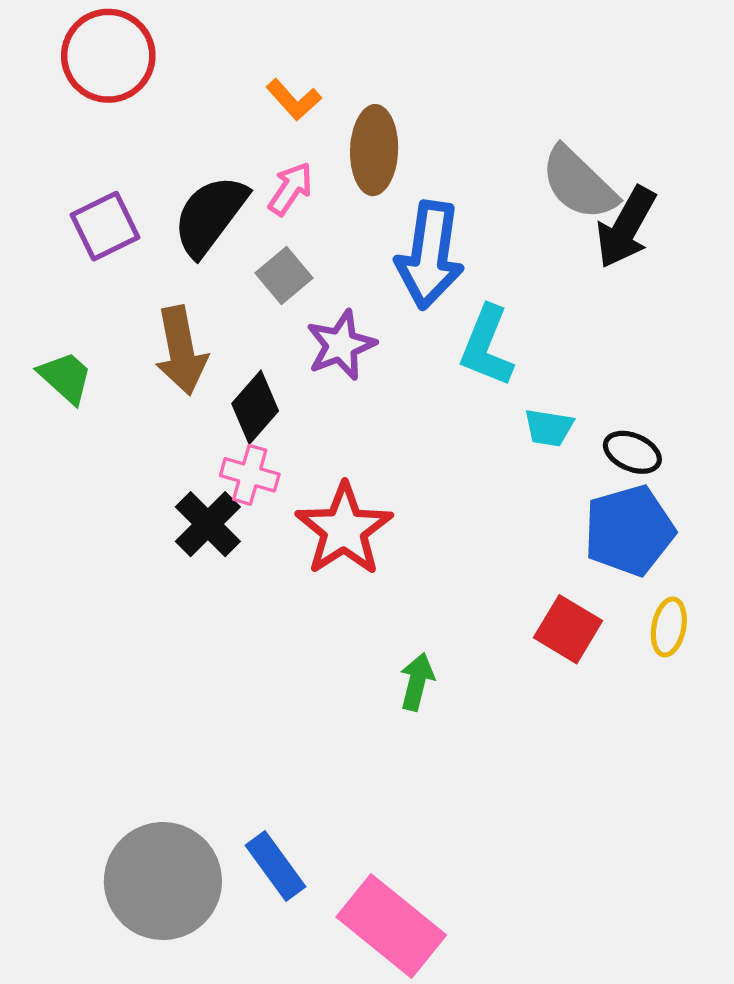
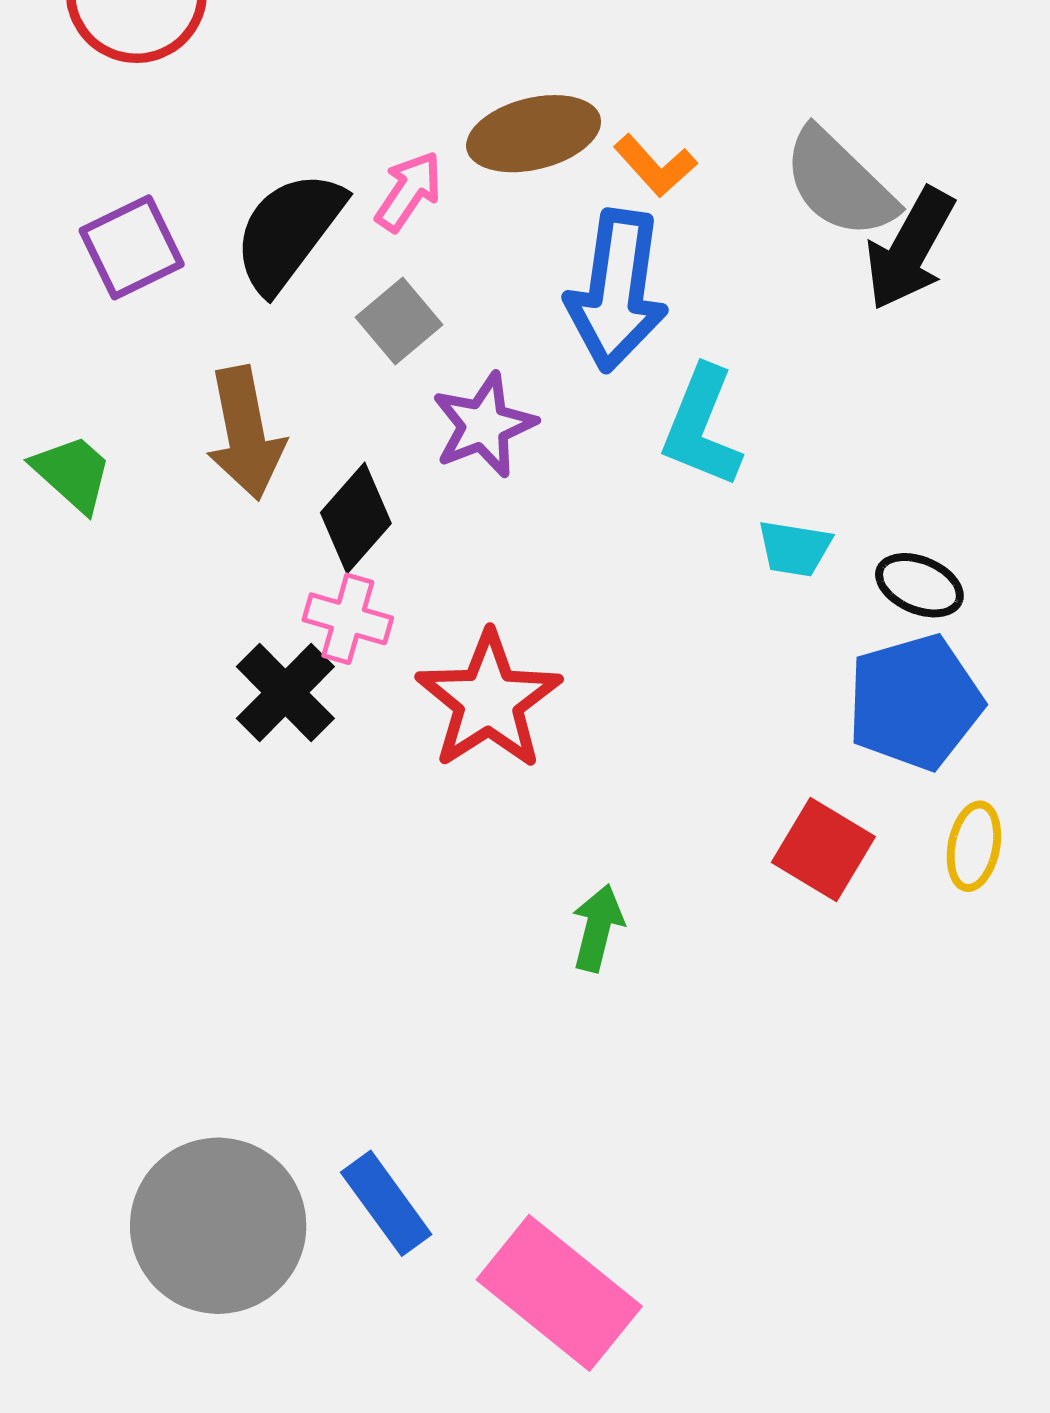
orange L-shape: (294, 100) -> (655, 166), moved
brown ellipse: (374, 150) -> (534, 134), turned 74

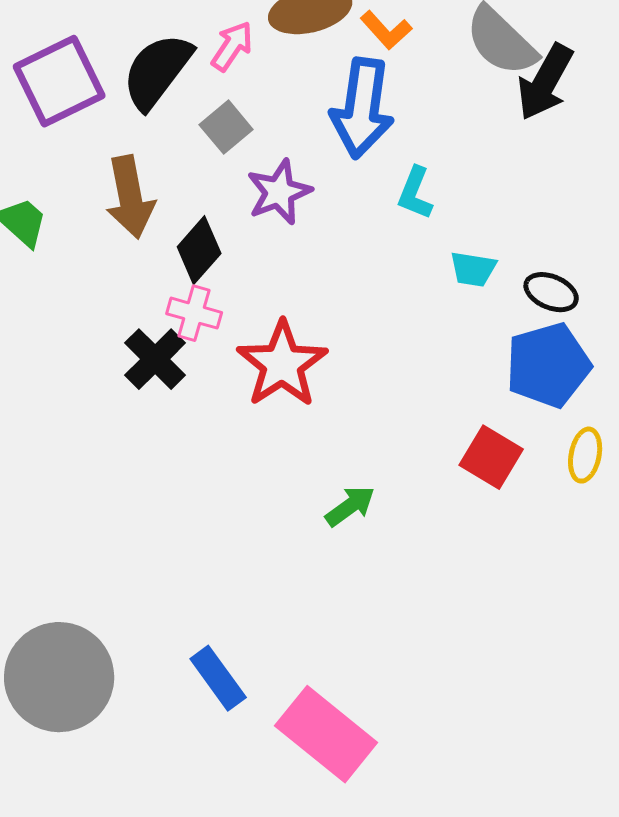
purple square: (132, 247) -> (59, 81), size x1.4
cyan L-shape: (702, 427) -> (415, 193), size x0.7
green arrow: (598, 928) -> (350, 506), turned 40
gray circle: (218, 1226) -> (59, 677), moved

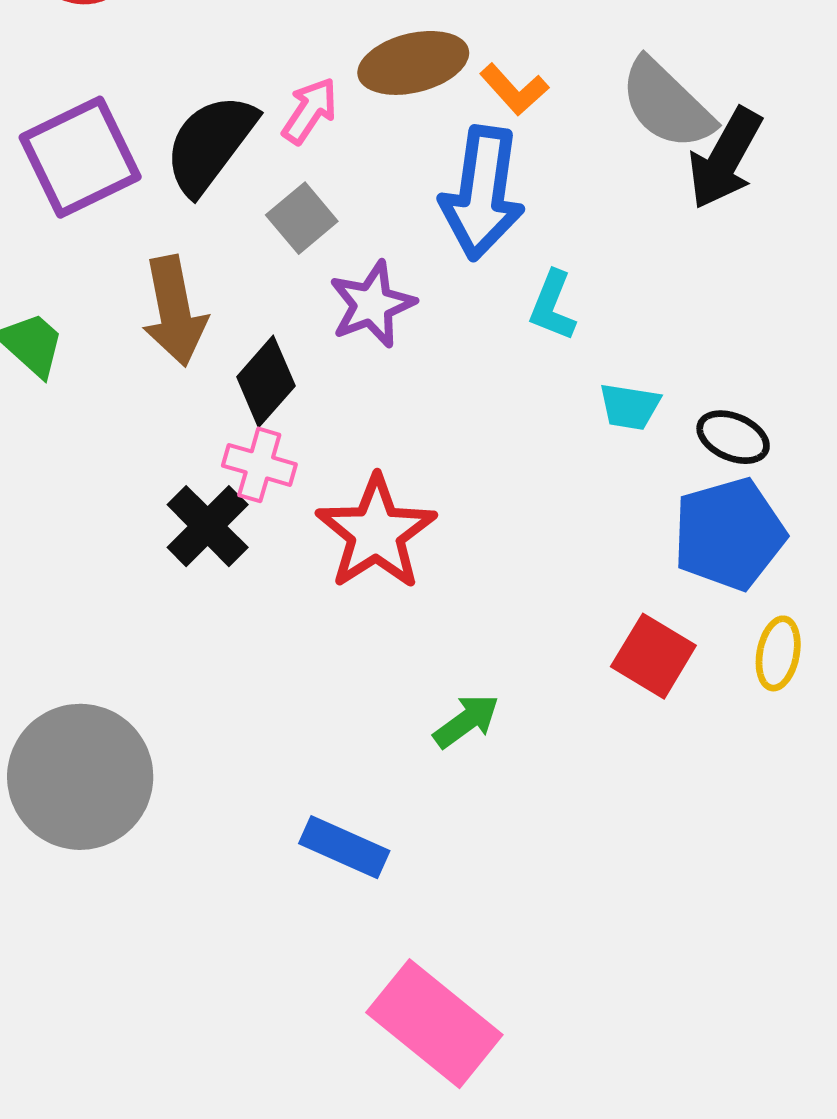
gray circle: (59, 677) -> (80, 777), moved
blue rectangle: (218, 678) -> (344, 847), moved, turned -30

